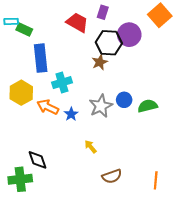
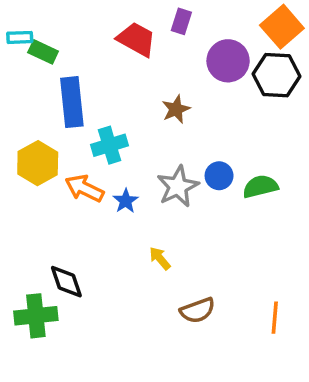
black hexagon: (109, 43) -> (277, 75), moved

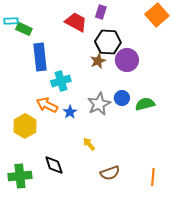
purple circle: (228, 61) -> (127, 60), moved
black hexagon: (277, 75) -> (108, 42), moved
yellow hexagon: (38, 163) -> (25, 126), moved
black diamond: (66, 282) -> (54, 165), moved

